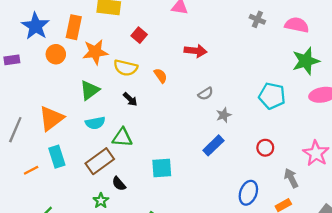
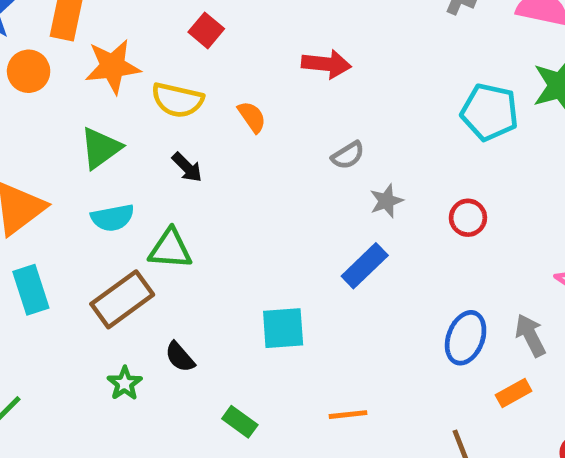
cyan pentagon: (272, 96) -> (490, 112), moved
red circle: (265, 148) -> (468, 218), moved
cyan square: (162, 168) -> (283, 328), moved
black semicircle: (119, 184) -> (180, 357), moved
blue ellipse: (248, 193) -> (466, 338), moved

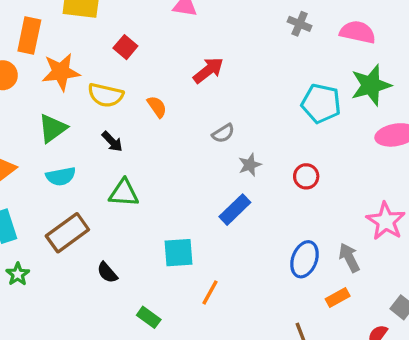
red arrow: (326, 64) -> (208, 70), turned -44
green triangle: (170, 249) -> (124, 193), moved
green star: (125, 383) -> (18, 274), moved
orange line: (348, 415) -> (210, 292), moved, turned -55

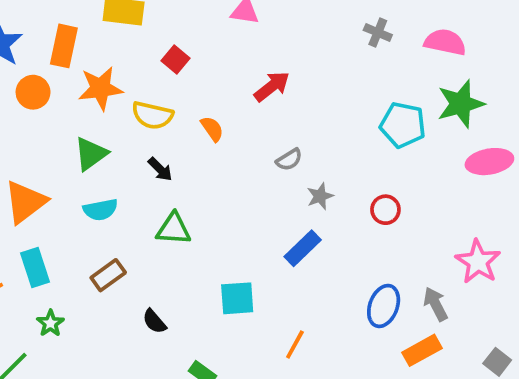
brown rectangle: (67, 233) -> (108, 275), size x0.7
orange line: (210, 292) -> (295, 344), moved
orange rectangle: (338, 297) -> (422, 350), size x1.4

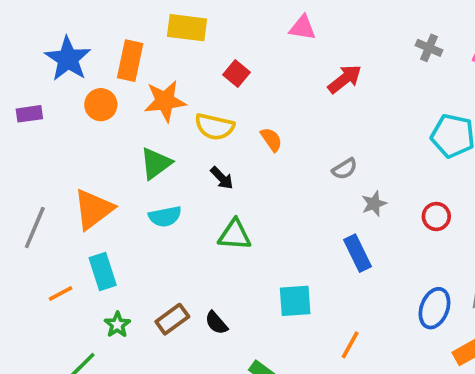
red arrow: (272, 86) -> (345, 79), moved
blue rectangle: (303, 248) -> (357, 253), turned -72
brown rectangle: (108, 275) -> (172, 319), moved

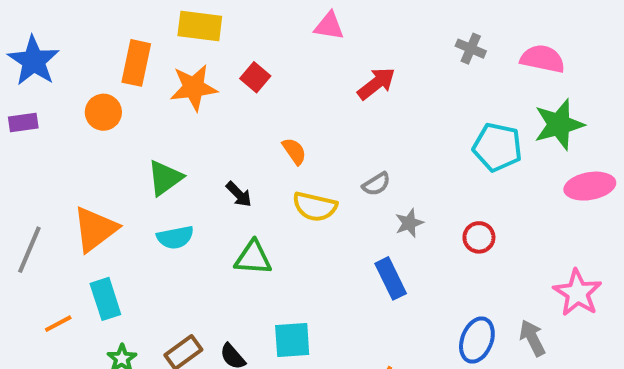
blue star: (68, 59) -> (34, 61), moved
orange star: (165, 101) -> (194, 88), moved
yellow semicircle: (214, 127) -> (315, 207), moved
cyan square: (295, 301) -> (292, 340), moved

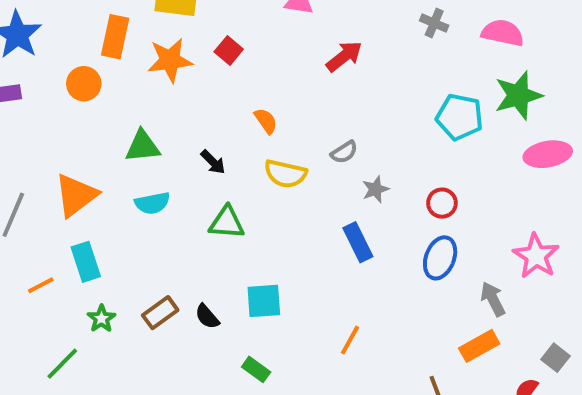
green triangle: (165, 178) -> (143, 146), turned 30
blue ellipse: (477, 340) -> (440, 258), moved

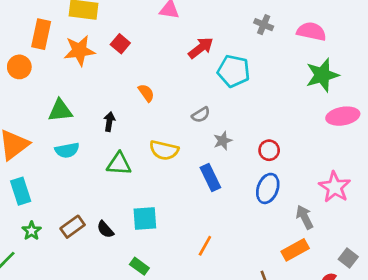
cyan pentagon: (460, 117) -> (234, 71), moved
black arrow: (213, 162) -> (109, 122), turned -126
yellow semicircle: (285, 174) -> (164, 150), moved

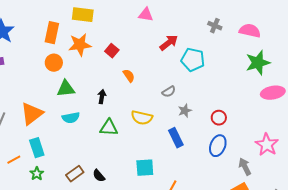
red square: (120, 44) -> (112, 51), moved
orange circle: (19, 67) -> (54, 63), moved
cyan square: (145, 218) -> (145, 168), moved
green star: (32, 231) -> (37, 174), moved

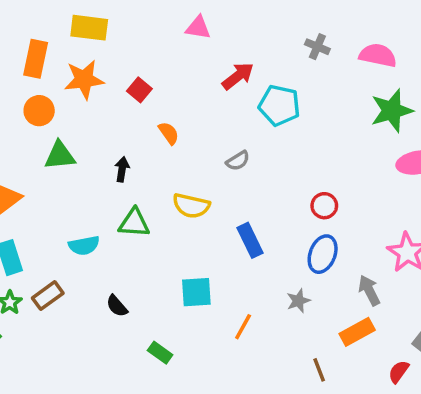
gray star: (185, 111) -> (298, 301), moved
cyan semicircle: (71, 118) -> (84, 245), moved
brown rectangle: (75, 174) -> (48, 296), moved

